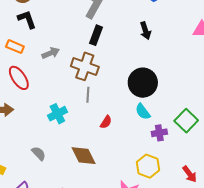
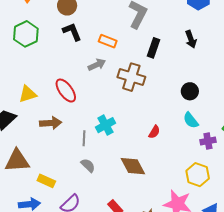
black rectangle: (96, 35) -> (153, 48), moved
orange rectangle: (15, 47) -> (108, 41), moved
black circle: (143, 83) -> (190, 91), size x0.6
gray line: (88, 95) -> (84, 138), moved

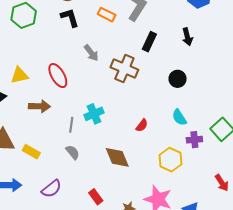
orange rectangle: (108, 41) -> (107, 15), moved
gray arrow: (97, 65) -> (91, 53), turned 72
black circle: (190, 91) -> (178, 79), moved
yellow hexagon: (198, 175) -> (170, 160), moved
yellow rectangle: (46, 181) -> (31, 152), moved

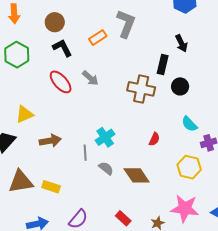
orange rectangle: (107, 15) -> (98, 38), turned -48
black rectangle: (149, 42) -> (163, 65), moved
brown cross: (124, 68) -> (141, 89), moved
red ellipse: (58, 76) -> (61, 82), moved
gray semicircle: (73, 152) -> (106, 168), moved

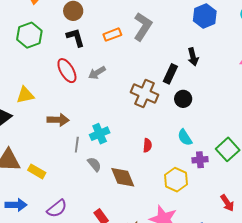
gray arrow: (90, 78) -> (97, 73), turned 96
red semicircle: (154, 139) -> (147, 145), turned -32
brown arrow: (50, 141) -> (58, 120), moved

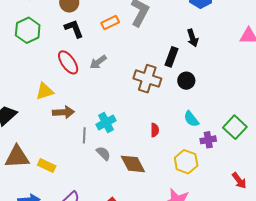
yellow triangle: (25, 95) -> (45, 91), moved

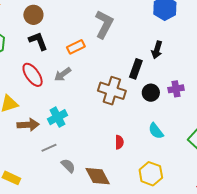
orange rectangle: (110, 23) -> (76, 47), moved
black arrow: (193, 38) -> (157, 50), turned 36
cyan cross: (106, 122) -> (57, 117), moved
gray line: (84, 135) -> (49, 148), turned 63
purple cross: (208, 140) -> (176, 89), moved

